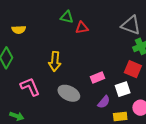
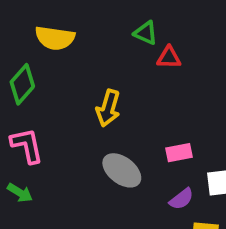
yellow semicircle: (19, 30) -> (55, 38), size x1.5
pink L-shape: (30, 87) -> (27, 146), moved

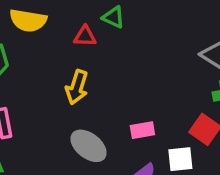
red triangle: (169, 58) -> (85, 36), moved

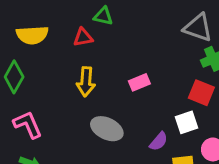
pink rectangle: (142, 130) -> (139, 82), moved

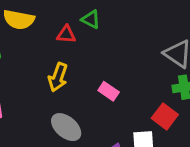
pink rectangle: (139, 82) -> (109, 91), turned 42

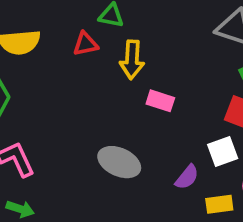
yellow arrow: (58, 77) -> (132, 60), moved

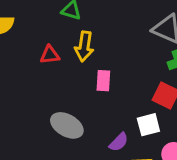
red triangle: (86, 44) -> (50, 55), moved
pink rectangle: (160, 101) -> (103, 81), turned 70

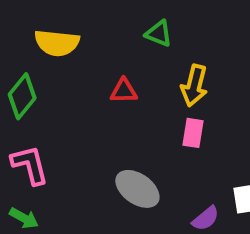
yellow arrow: (84, 46) -> (194, 86), moved

